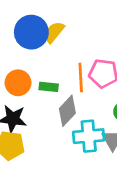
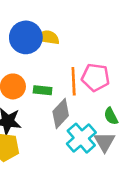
yellow semicircle: (54, 32) -> (48, 37), turned 60
cyan cross: (89, 136) -> (81, 138), turned -36

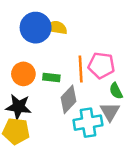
green semicircle: (111, 116) -> (116, 91), moved
cyan cross: (81, 138) -> (88, 123), turned 32
gray triangle: (105, 142) -> (110, 112), moved

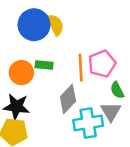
yellow semicircle: (56, 28) -> (55, 25), turned 55
pink pentagon: (101, 65) -> (102, 64), turned -30
green rectangle: (51, 78) -> (44, 65), moved

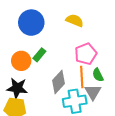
yellow semicircle: (55, 25) -> (75, 21), moved, turned -42
green rectangle: (44, 65) -> (39, 55), turned -56
orange line: (81, 68) -> (82, 77), moved

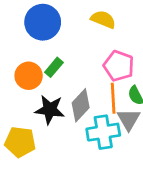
pink pentagon: (86, 54) -> (119, 66), turned -30
black star: (17, 88) -> (50, 110), moved

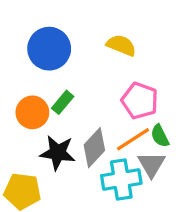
orange line: (113, 98) -> (133, 139), turned 60

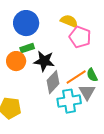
pink pentagon: (140, 101) -> (80, 37), moved
green rectangle: (63, 102) -> (27, 48), moved, turned 32
black star: (58, 153) -> (44, 61), moved

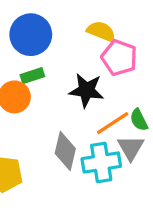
black star: (44, 61) -> (86, 90), moved
gray diamond: (53, 82) -> (65, 151), moved, turned -30

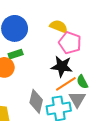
black star: (86, 90) -> (62, 66), moved

